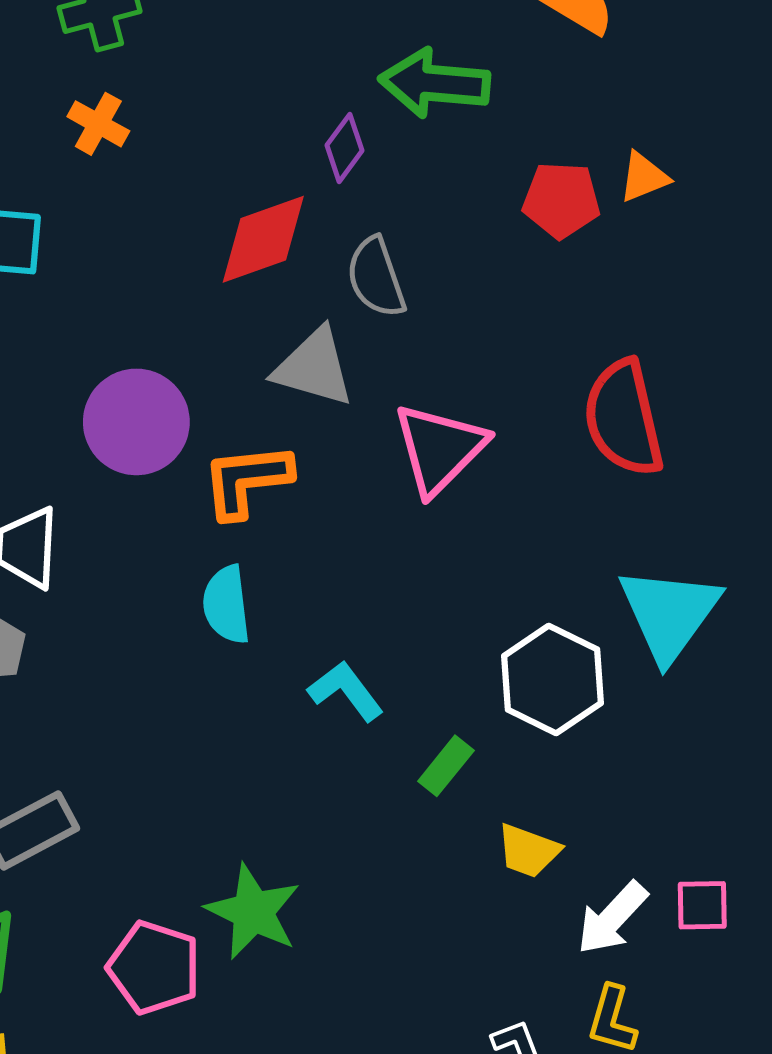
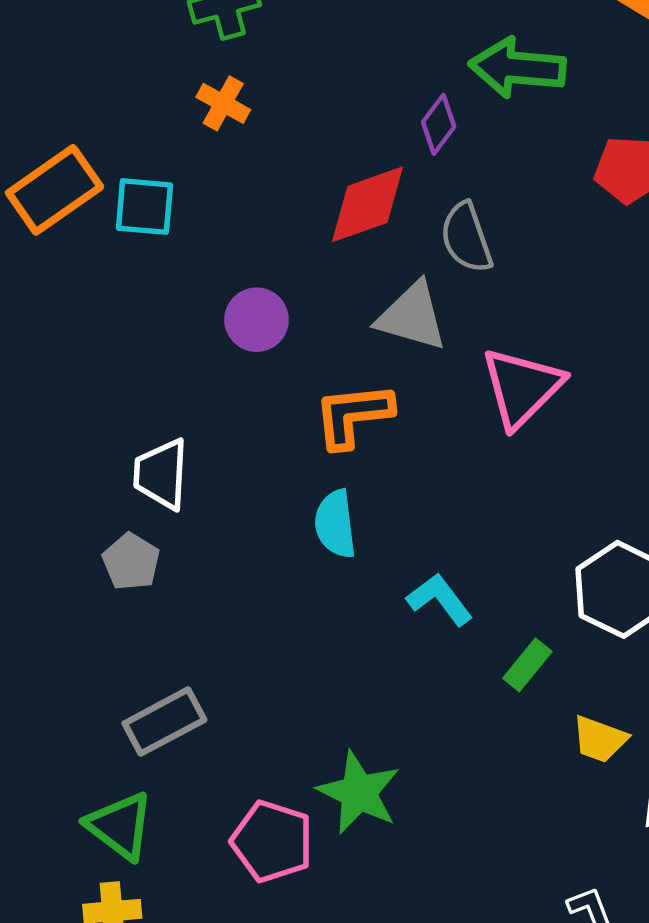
purple circle: (136, 422) -> (257, 320), moved, size x0.7

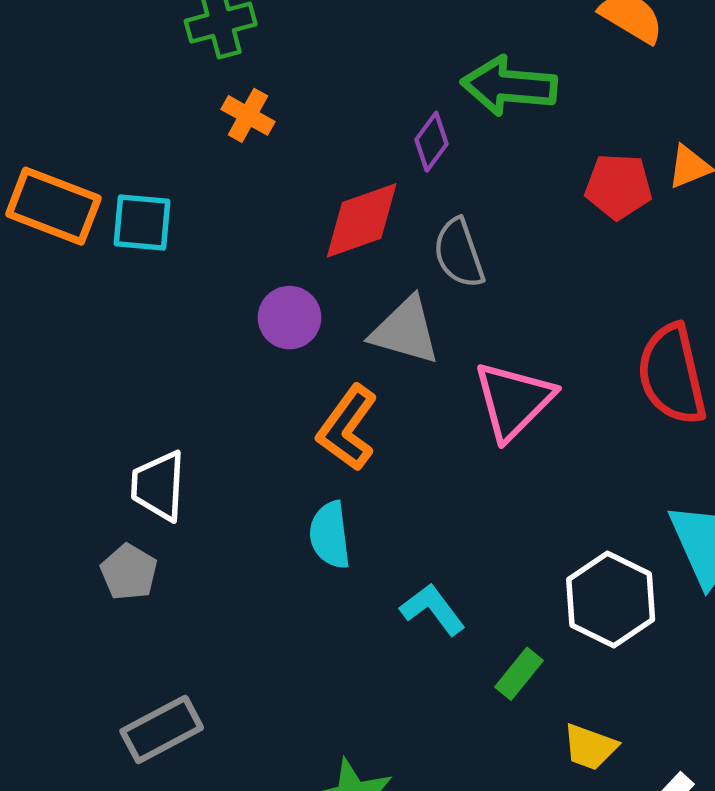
orange cross: (223, 103) -> (248, 115), moved
orange rectangle: (55, 190) -> (53, 206), turned 56
purple circle: (257, 320) -> (289, 318), moved
orange L-shape: (353, 415) -> (347, 428), turned -48

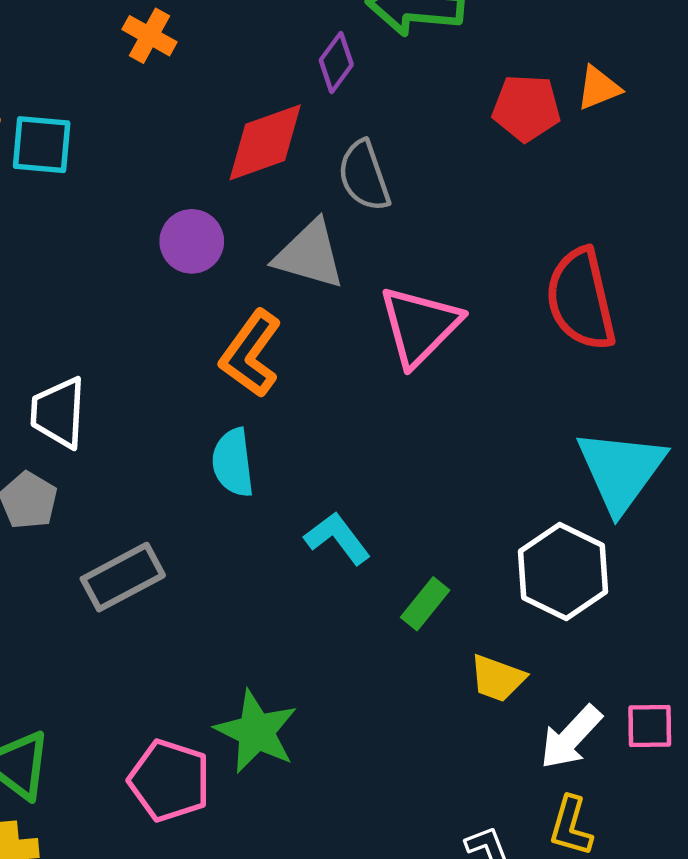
white hexagon: (611, 599) -> (563, 572), moved
gray rectangle: (162, 729) -> (123, 577), moved

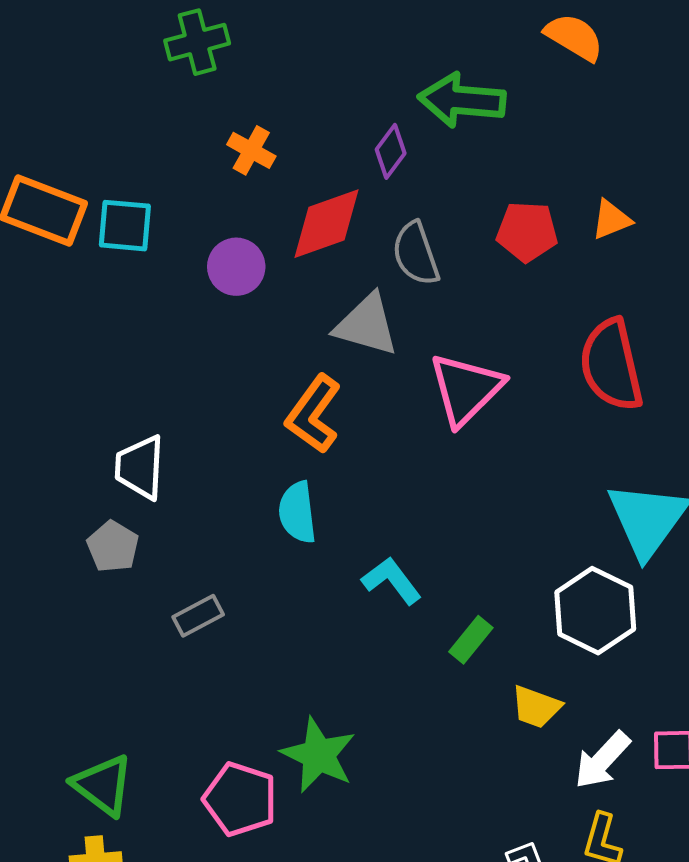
orange cross: (150, 36) -> (251, 150), moved
orange triangle: (599, 88) -> (611, 220), moved
red pentagon: (526, 108) -> (527, 232), moved
purple circle: (192, 241) -> (236, 267), moved
gray rectangle: (123, 577) -> (198, 616), size x0.7

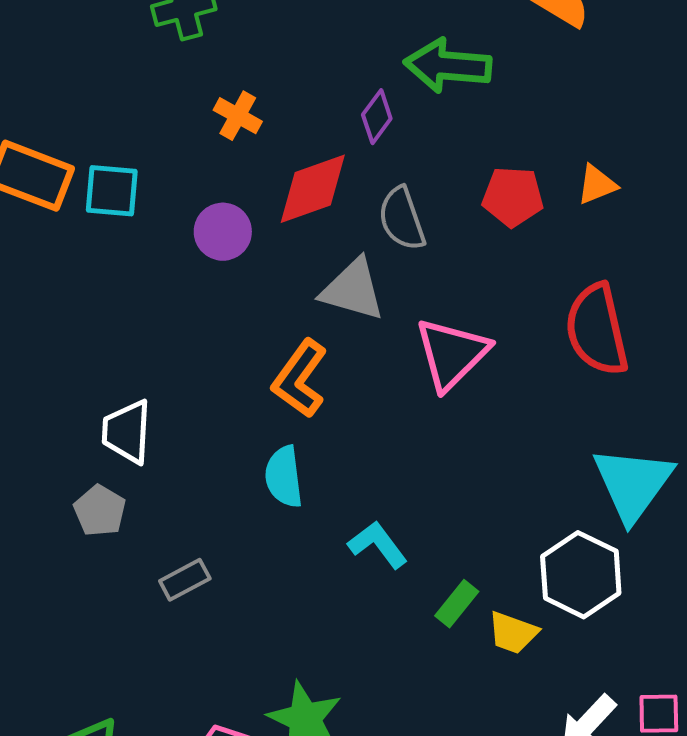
yellow trapezoid: (536, 707) -> (513, 633), moved

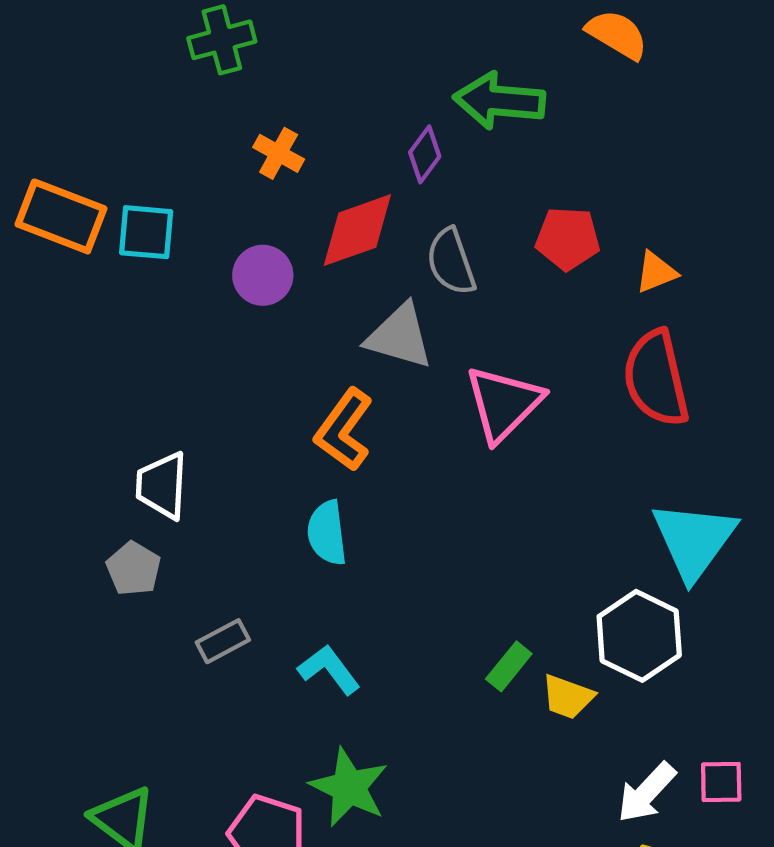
orange triangle: (597, 185) -> (656, 272), moved
cyan L-shape: (378, 545) -> (329, 670), moved

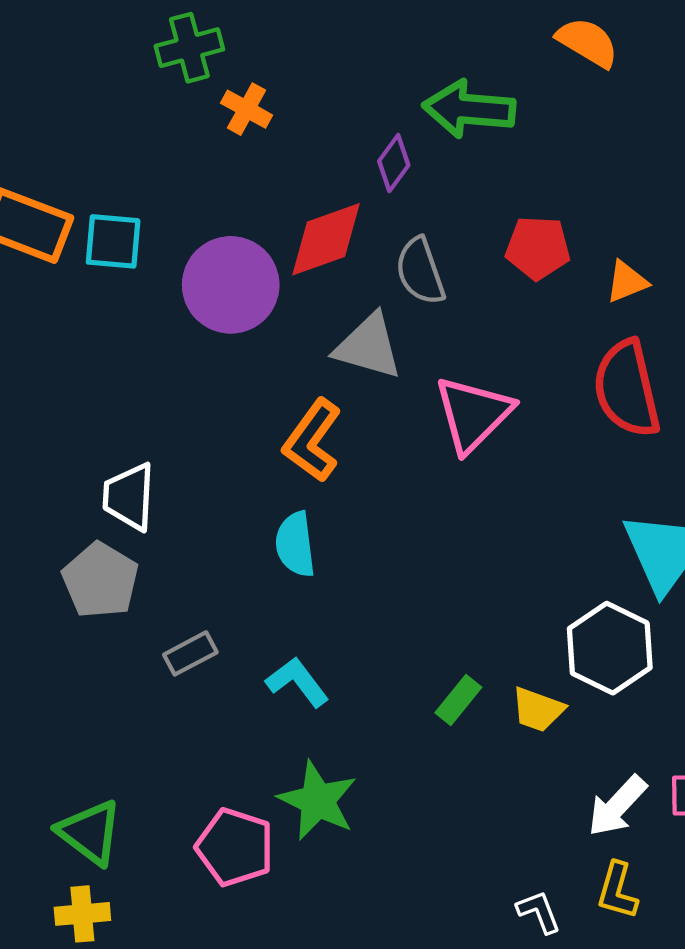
orange cross: (279, 153) -> (247, 109), moved
purple circle: (263, 275) -> (231, 285), size x1.6
gray pentagon: (134, 569) -> (100, 580), size x1.4
green rectangle: (509, 666) -> (458, 700), moved

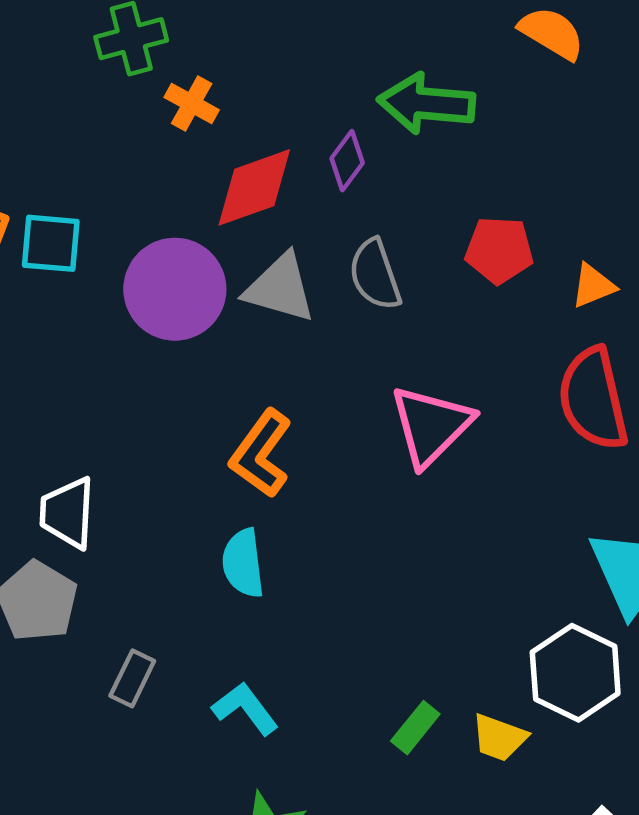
red diamond: (326, 239) -> (254, 187), moved
gray triangle: (368, 346) -> (280, 288), moved
gray rectangle: (190, 653) -> (132, 678), turned -36

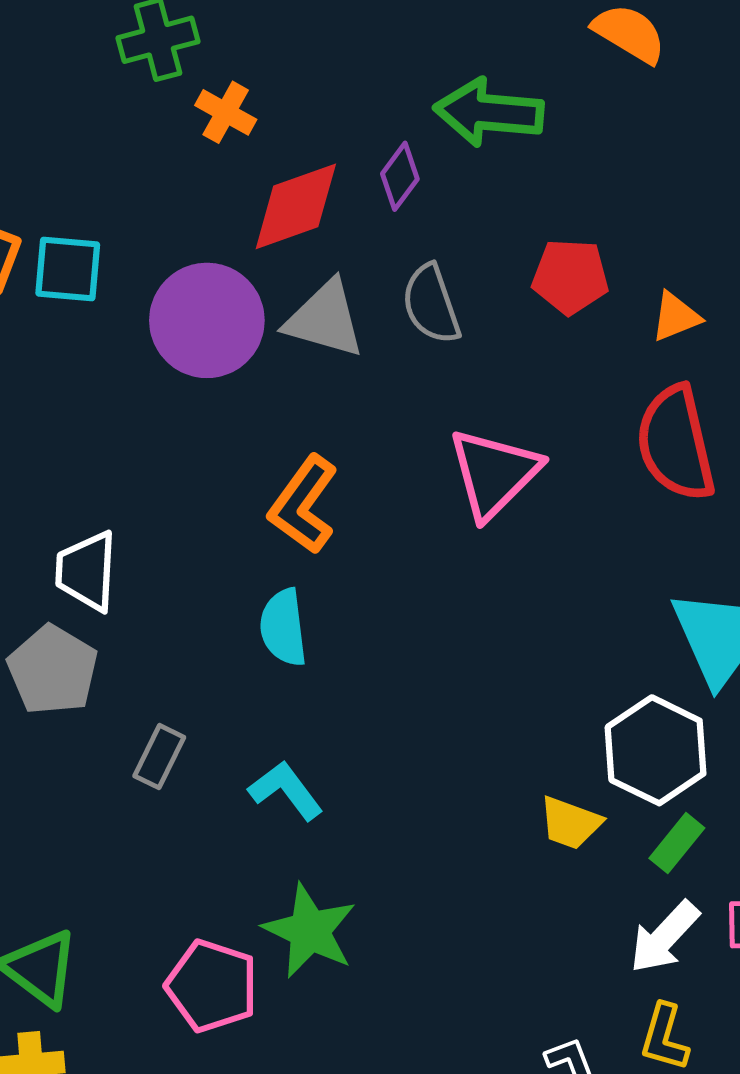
green rectangle: (415, 728) -> (677, 843), moved

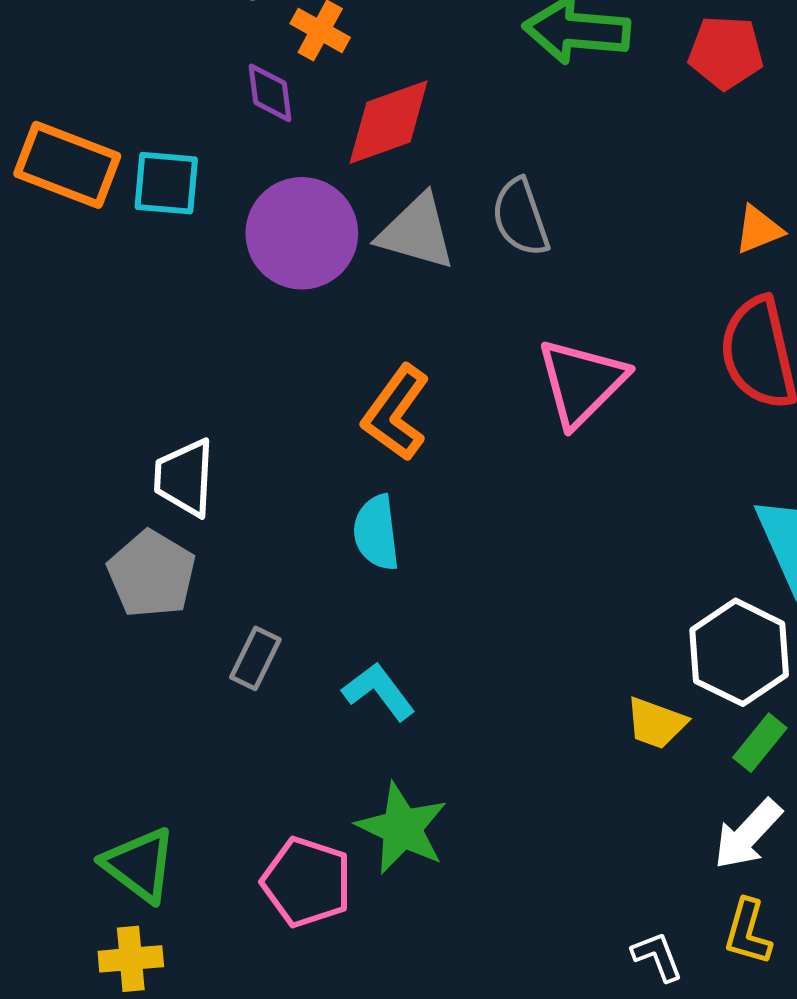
purple diamond: (400, 176) -> (270, 93), moved, turned -44
red pentagon: (570, 277) -> (726, 52), moved

